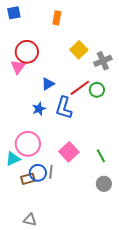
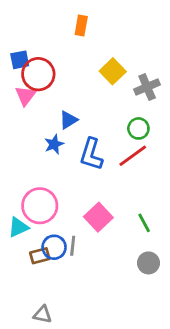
blue square: (14, 13) -> (20, 60), moved
red line: (80, 88) -> (133, 156), moved
blue star: (39, 109) -> (54, 144), moved

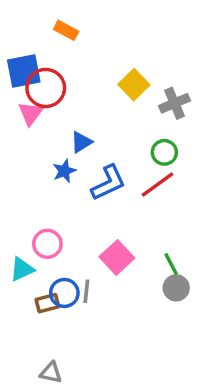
orange rectangle: (81, 26) -> (66, 30), moved, turned -72
blue square: (20, 60) -> (24, 71), size x1.5
blue L-shape: (91, 154) -> (108, 183), turned -132
pink circle: (40, 206) -> (47, 244), size x0.7
gray circle: (148, 263) -> (176, 288), moved

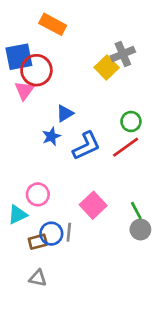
orange rectangle: (66, 30) -> (53, 24), size x1.4
gray cross: (174, 103) -> (123, 54), moved
gray triangle: (51, 373) -> (38, 278), moved

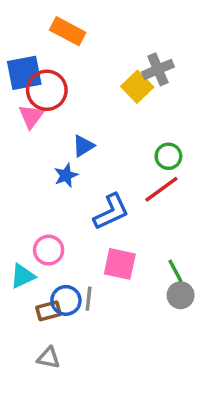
blue L-shape: (86, 146) -> (111, 212), moved
pink square: (93, 205) -> (120, 264), turned -35

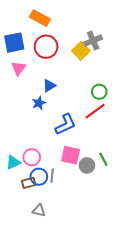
red circle: (47, 90) -> (46, 47), moved
pink circle: (49, 250) -> (32, 157), moved
gray circle: (181, 295) -> (87, 165), moved
gray triangle: (49, 358) -> (39, 210), moved

